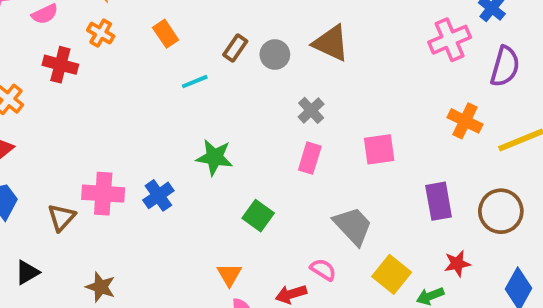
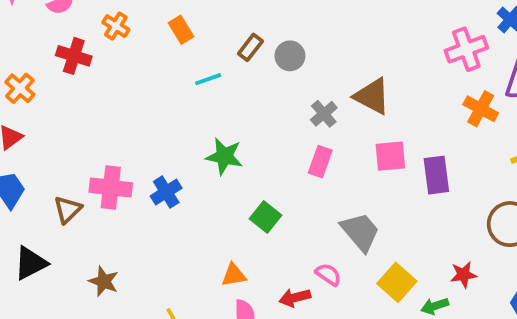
brown triangle: (331, 43) -> (372, 96), moved
orange cross: (465, 121) -> (481, 109), moved
purple rectangle: (439, 201) -> (436, 175), moved
black triangle: (27, 272) -> (31, 263), size x1.4
orange triangle: (229, 275) -> (234, 275), turned 48

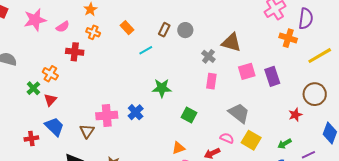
red star: (463, 275) -> (295, 115), moved
yellow square: (397, 282) -> (251, 140), moved

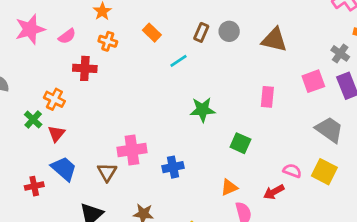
brown triangle: (231, 42) -> (274, 40), moved
gray cross: (208, 56) -> (340, 53), moved
blue cross: (136, 112) -> (173, 167), moved, turned 35
gray trapezoid: (239, 113) -> (329, 130), moved

